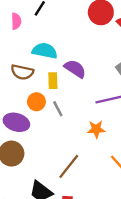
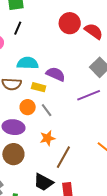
yellow rectangle: (53, 81) -> (39, 87), turned -64
orange star: (96, 129) -> (47, 138), moved

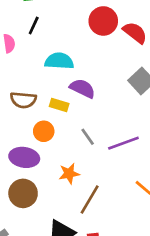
cyan semicircle: (28, 63) -> (59, 61), moved
purple line: (89, 95) -> (123, 143), moved
gray line: (47, 110) -> (88, 137), moved

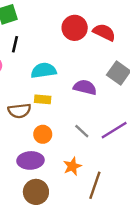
purple semicircle: (82, 88) -> (85, 87), moved
yellow rectangle: (59, 105) -> (43, 99), moved

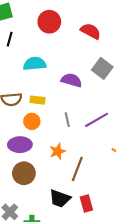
red circle: (75, 28) -> (49, 22), moved
yellow rectangle: (43, 99) -> (37, 100), moved
gray line: (82, 131) -> (67, 120), turned 32

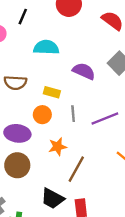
yellow rectangle: (37, 100) -> (52, 92), moved
orange circle: (32, 121) -> (42, 115), moved

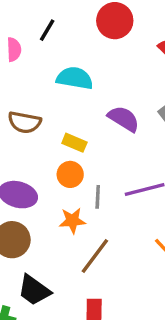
gray line: (73, 114) -> (98, 197), moved
orange circle: (42, 115) -> (70, 174), moved
black trapezoid: (53, 198) -> (34, 290), moved

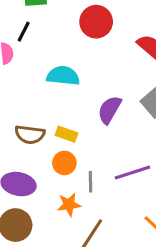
black line: (47, 30) -> (24, 32), moved
purple semicircle: (124, 119) -> (110, 110), turned -88
brown semicircle: (24, 122) -> (30, 134), moved

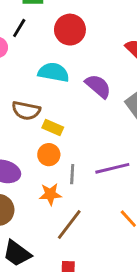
red circle: (96, 22) -> (70, 30), moved
purple semicircle: (110, 110) -> (98, 86), moved, turned 96
brown semicircle: (30, 134) -> (26, 111), moved

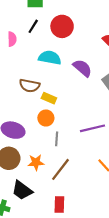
black line: (19, 28) -> (33, 26), moved
gray line: (72, 174) -> (57, 139), moved
orange star: (50, 194) -> (36, 162), moved

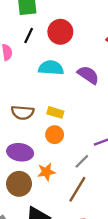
brown semicircle: (29, 86) -> (23, 113), moved
gray line: (57, 139) -> (82, 161), moved, turned 48
orange star: (36, 162) -> (46, 172), moved

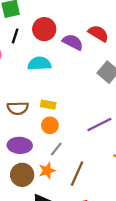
purple semicircle: (88, 75) -> (73, 42), moved
gray line: (82, 161) -> (56, 149), moved
orange star: (46, 172) -> (47, 171), moved

